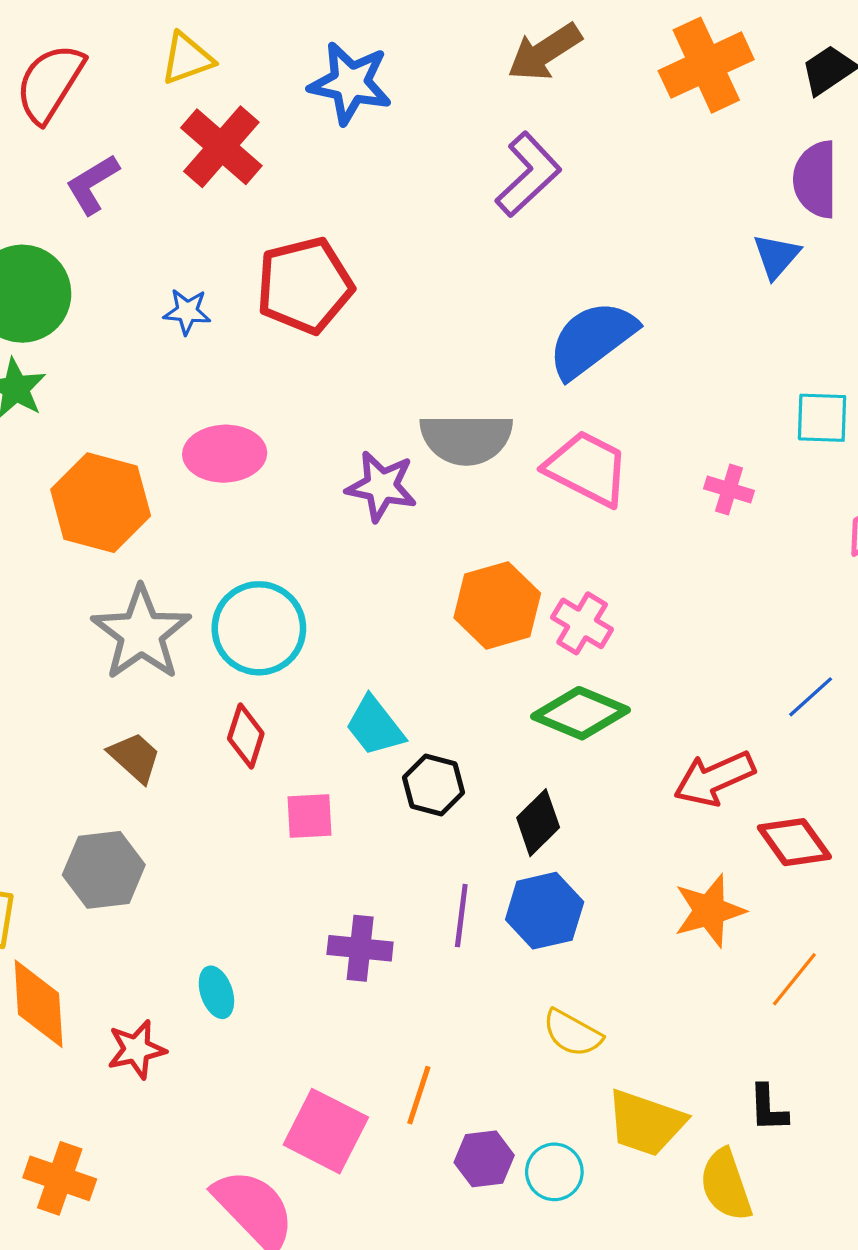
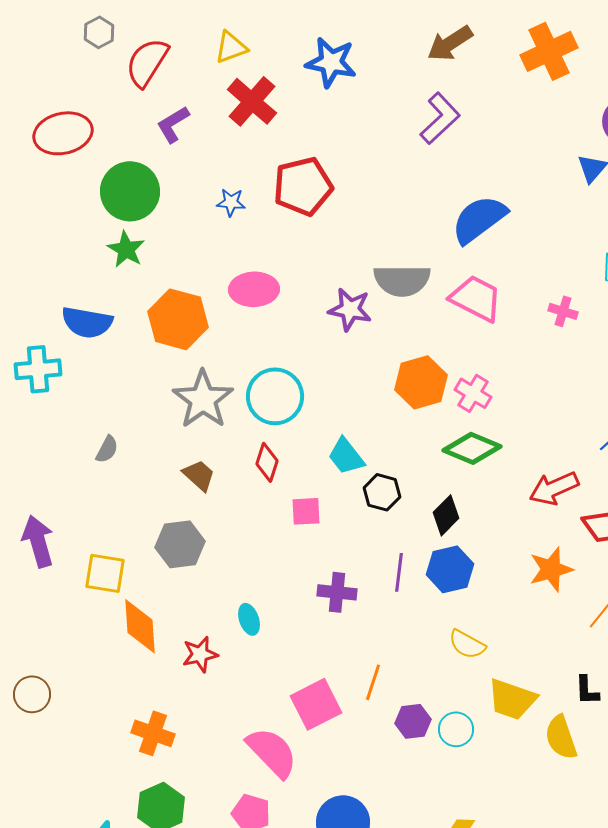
pink square: (326, 1131) -> (316, 704), turned 36

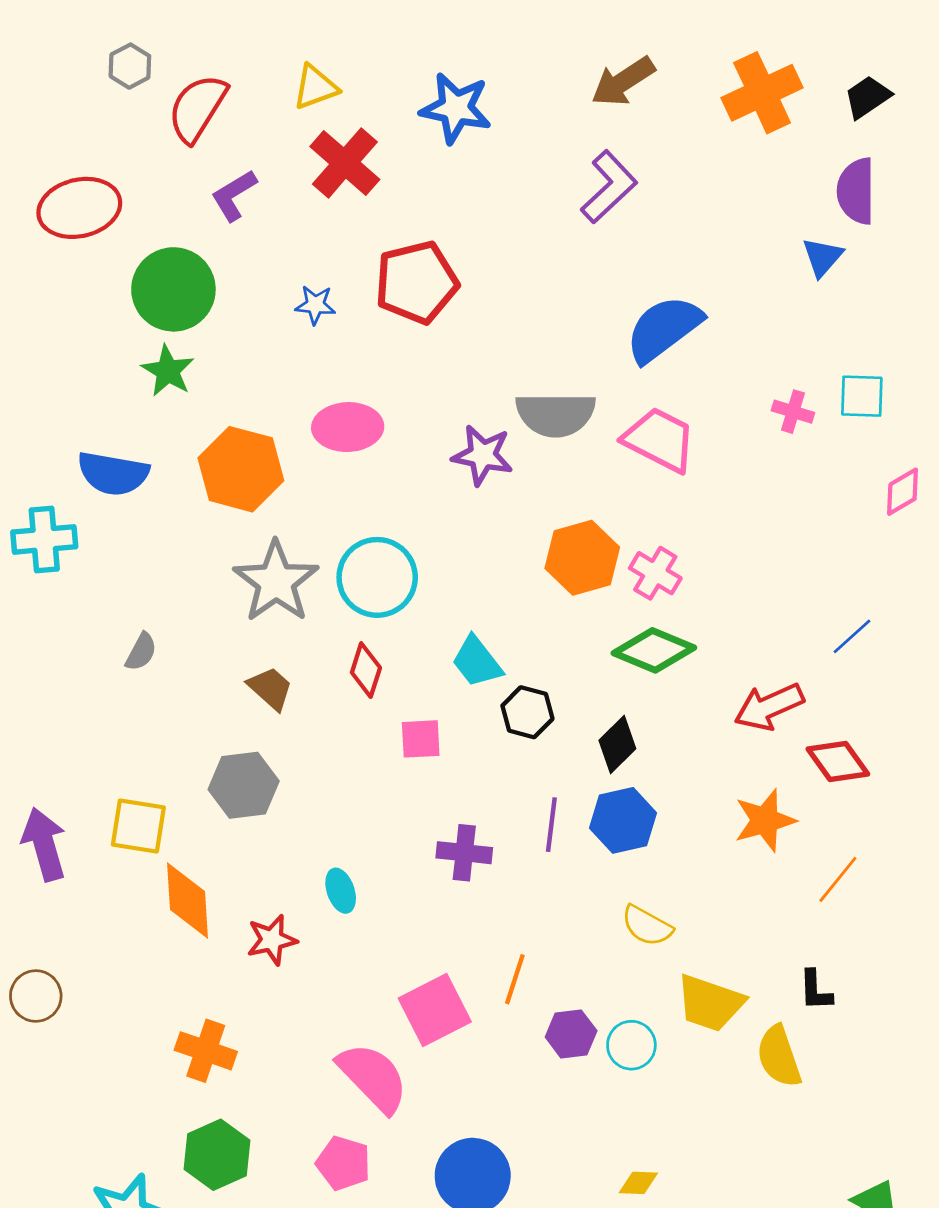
pink cross: (563, 311) -> (793, 412), moved
purple arrow: (38, 541) -> (44, 844), moved

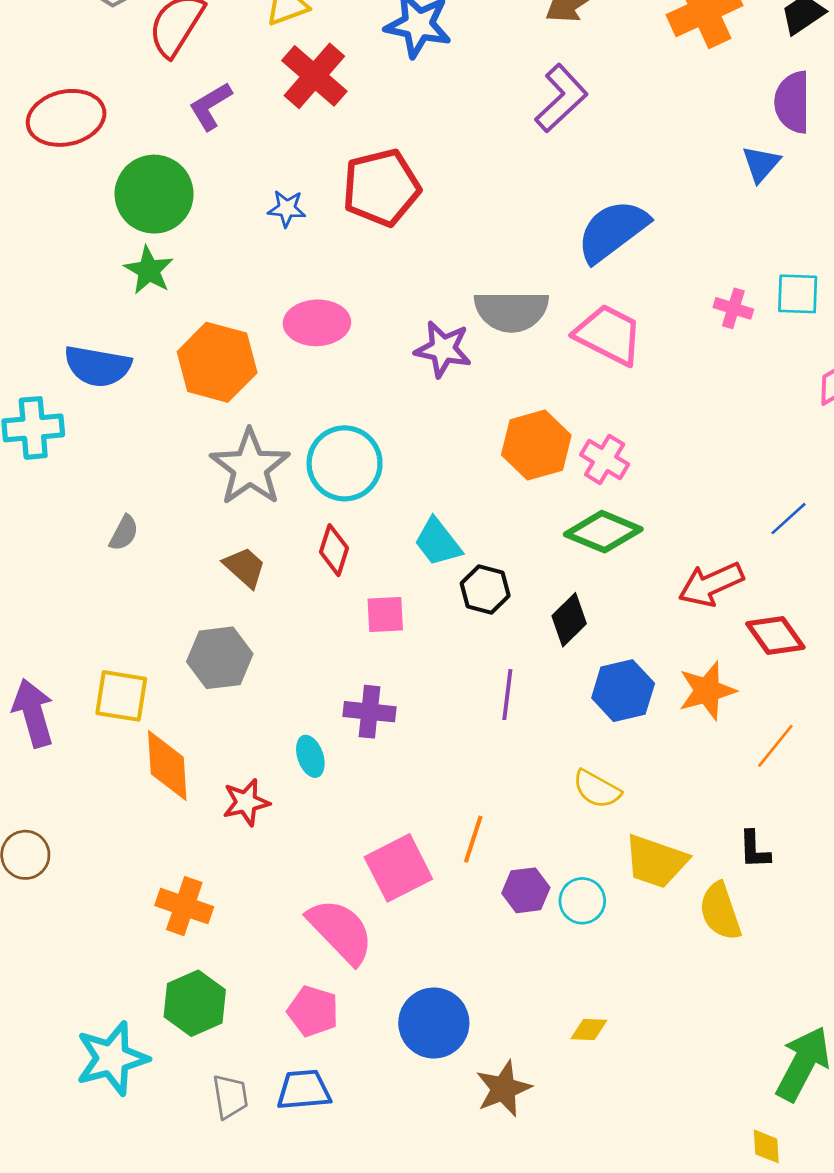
blue hexagon: (623, 820) -> (623, 691), moved
purple cross: (464, 853) -> (369, 712), moved

